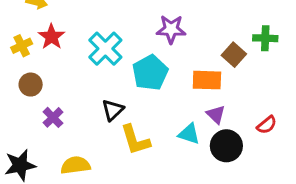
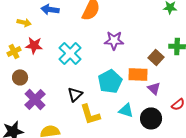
red star: (52, 37) -> (34, 45), turned -30
cyan pentagon: (150, 73) -> (110, 81), moved
purple triangle: (216, 114) -> (154, 88), moved
purple cross: (53, 117) -> (35, 99), size x1.5

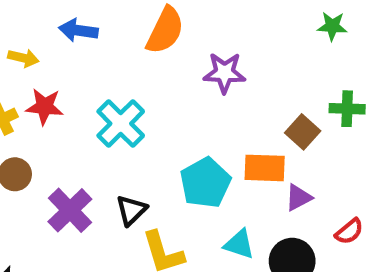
purple star: (114, 40) -> (224, 73), moved
purple triangle: (154, 88) -> (298, 198), turned 48
purple cross: (35, 99) -> (70, 210), moved

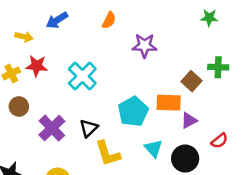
blue arrow: (78, 30) -> (57, 20), turned -40
orange semicircle: (165, 30) -> (109, 20), size x0.6
cyan triangle: (239, 244) -> (153, 148), turned 30

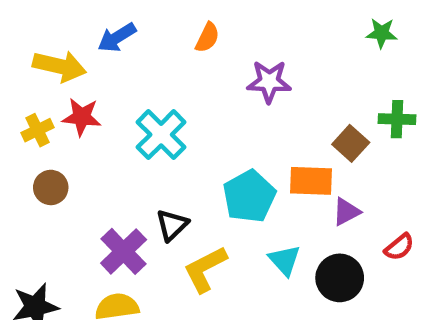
yellow arrow: (24, 37) -> (60, 66), size x1.6
purple cross: (52, 128) -> (124, 251), moved
yellow L-shape: (108, 153) -> (205, 269), turned 80

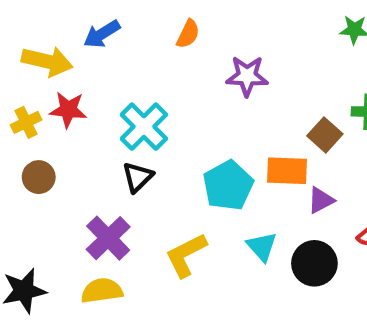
black triangle: (172, 225) -> (138, 177), moved

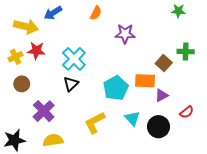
purple cross: (108, 238) -> (44, 111), moved

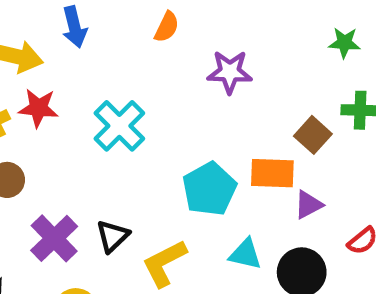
green star: (178, 11) -> (344, 43), moved
blue arrow: (53, 13) -> (74, 27), turned -72
black triangle: (71, 84) -> (113, 236), moved
cyan triangle: (132, 118) -> (245, 254), turned -35

